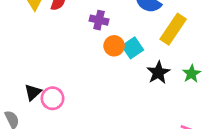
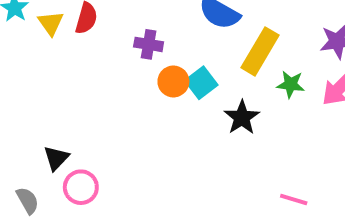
green star: (192, 74) -> (291, 84), moved, turned -30
pink circle: (53, 98) -> (81, 187), moved

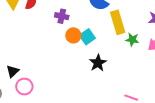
yellow rectangle: (260, 51) -> (118, 22), turned -50
black star: (242, 117) -> (98, 63), moved

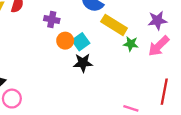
yellow rectangle: (118, 22) -> (114, 25), turned -40
black star: (98, 63) -> (83, 63), moved, turned 30

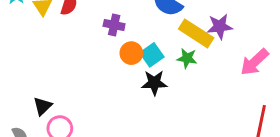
purple star: (157, 20) -> (220, 26), moved
green star: (131, 44) -> (187, 58), moved

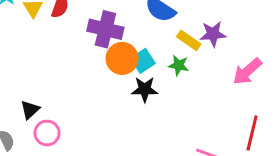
purple cross: (114, 25) -> (105, 29), size x1.6
yellow rectangle: (196, 33) -> (189, 40), size x0.7
orange circle: (131, 53) -> (122, 58), size x1.4

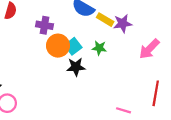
purple cross: (105, 29) -> (44, 25), size x0.7
yellow rectangle: (189, 40) -> (105, 20), moved

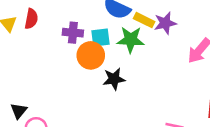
cyan square: (73, 46) -> (101, 38), moved, turned 35
green star: (99, 48) -> (131, 40), moved, size x1.5

